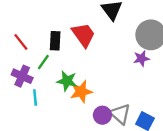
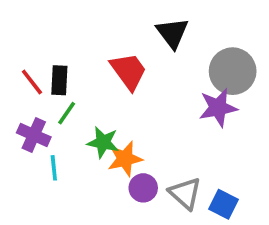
black rectangle: (55, 41) -> (59, 80), moved
purple star: (141, 58) -> (218, 108), size x1.5
purple circle: (102, 115) -> (143, 188), moved

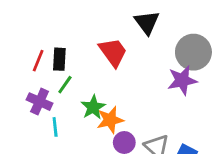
red line: (32, 82) -> (38, 61), turned 60
green star: (103, 142) -> (93, 107), turned 30

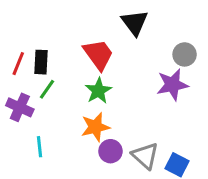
gray circle: (193, 52) -> (185, 54), size x0.6
green star: (93, 107) -> (98, 91), moved
cyan line: (55, 127) -> (39, 147), moved

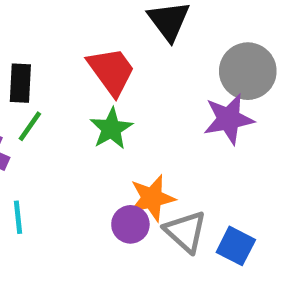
gray circle: (185, 54) -> (248, 71), size x1.5
orange star: (95, 127) -> (152, 198), moved

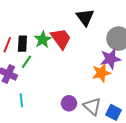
green star: (111, 129) -> (43, 40), moved
orange star: (152, 198) -> (101, 73), moved

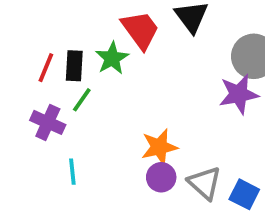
red trapezoid: (61, 39) -> (140, 30), moved
orange star: (101, 73) -> (159, 147), moved

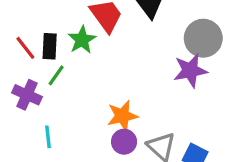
red line: (46, 68) -> (25, 48), turned -60

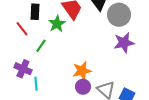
gray circle: (203, 38) -> (119, 15), moved
black rectangle: (50, 46) -> (35, 12), moved
purple cross: (27, 95) -> (23, 69), moved

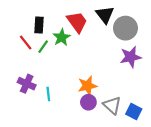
green line: (41, 46) -> (43, 47), moved
cyan line: (36, 84) -> (48, 94), moved

